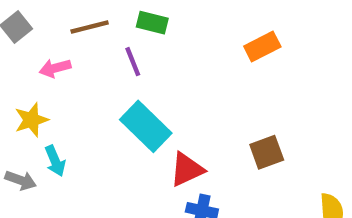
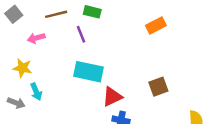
yellow star: (31, 120) -> (22, 68), turned 30
cyan rectangle: (146, 126) -> (89, 72), turned -32

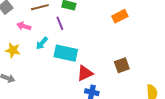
pink arrow: (36, 38) -> (24, 26), turned 32
cyan arrow: (36, 92) -> (42, 43), moved, turned 64

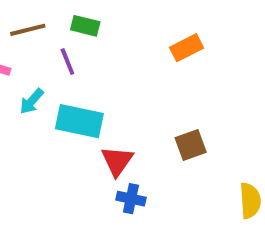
red triangle: (85, 73) -> (117, 161), turned -30

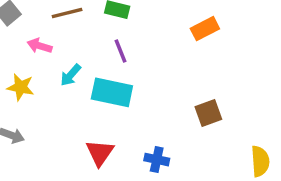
purple line: (67, 62) -> (121, 51), moved
red triangle: (117, 161) -> (100, 153), moved

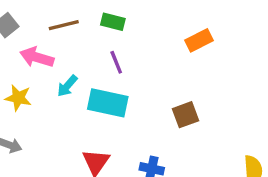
pink arrow: (40, 46) -> (37, 57), size x1.4
brown square: (208, 113) -> (185, 115), moved

